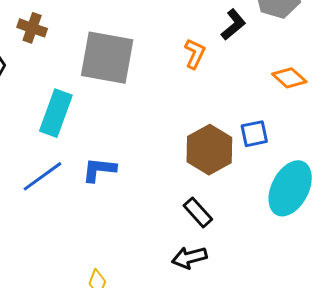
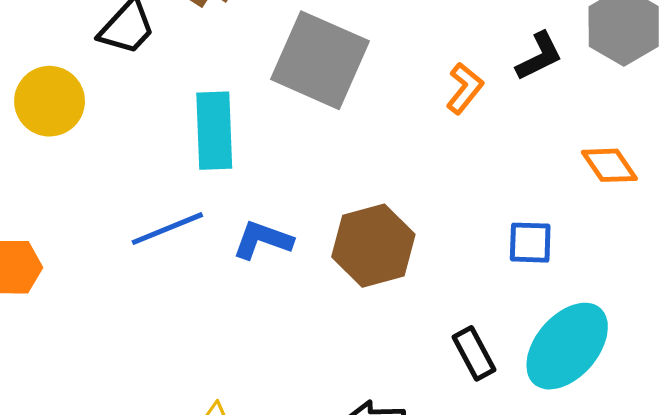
cyan rectangle: (56, 113) -> (214, 131), turned -36
brown hexagon: (209, 150) -> (373, 246), moved
black rectangle: (198, 212) -> (474, 353), moved

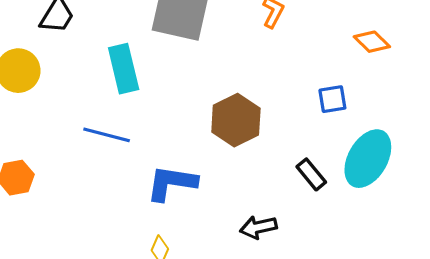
blue line: (167, 229) -> (107, 135), turned 48
blue L-shape: (263, 240) -> (172, 183), moved, size x1.4

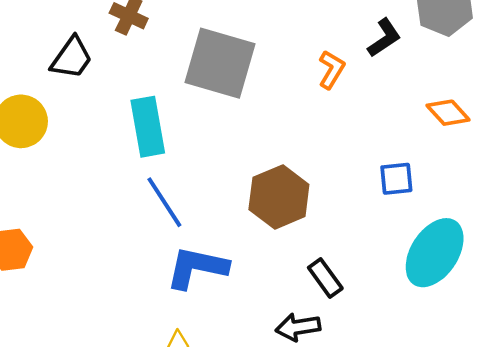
blue line: (107, 135) -> (164, 202), moved, turned 39
black rectangle: (311, 174) -> (325, 278), moved

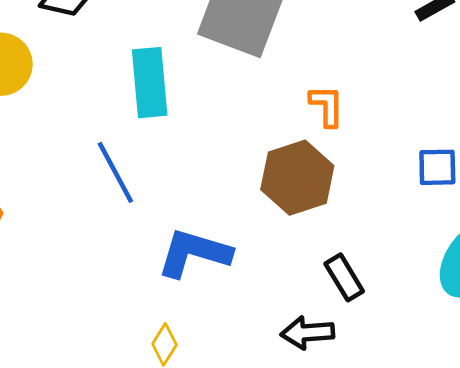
orange L-shape: (331, 70) -> (327, 106), moved, turned -36
blue line: (164, 202) -> (115, 172), moved

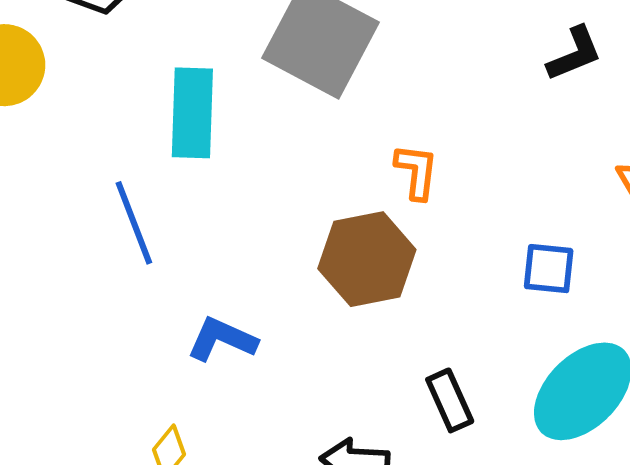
blue L-shape: (194, 253) -> (222, 339), size x0.7
black rectangle: (344, 277) -> (450, 400), moved

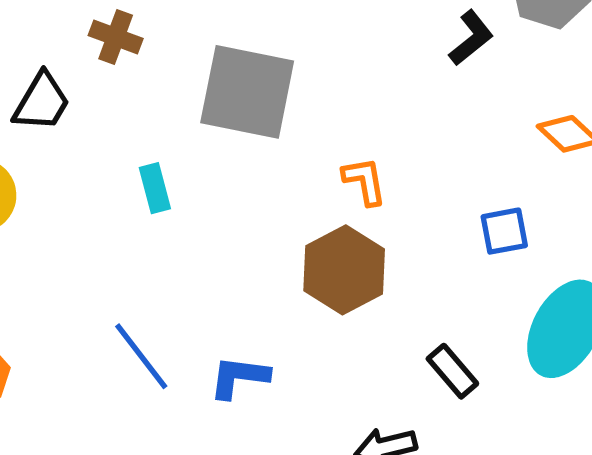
cyan rectangle: (192, 113) -> (155, 188), size x0.6
blue line: (134, 223) -> (141, 356), moved

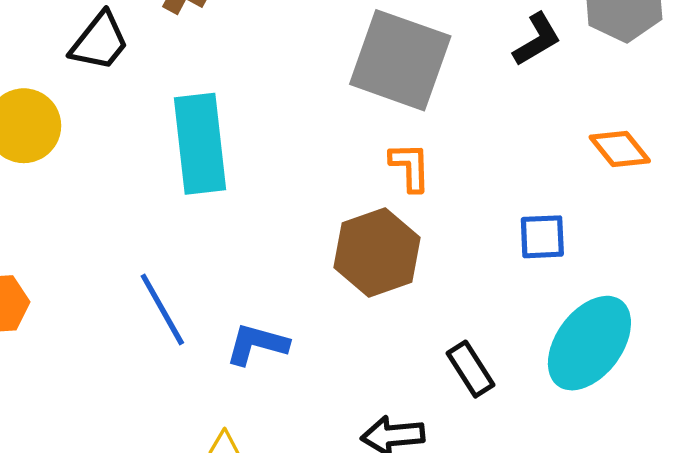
gray square: (247, 92) -> (400, 60), moved
cyan rectangle: (155, 188) -> (200, 144), size x2.0

